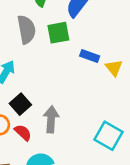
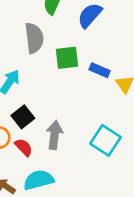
green square: (58, 33) -> (67, 58), moved
cyan square: (109, 136) -> (106, 140), moved

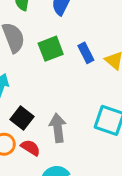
blue rectangle: (100, 70) -> (86, 53), turned 54

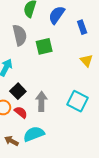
blue rectangle: (86, 53) -> (82, 27), moved

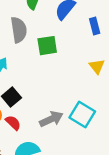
gray arrow: (41, 101) -> (51, 119), moved, turned 60

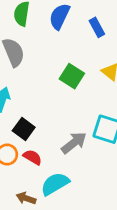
green square: (47, 46) -> (72, 76), moved, turned -35

